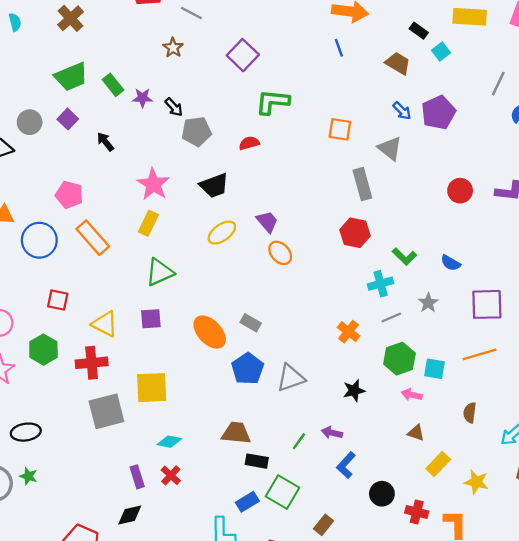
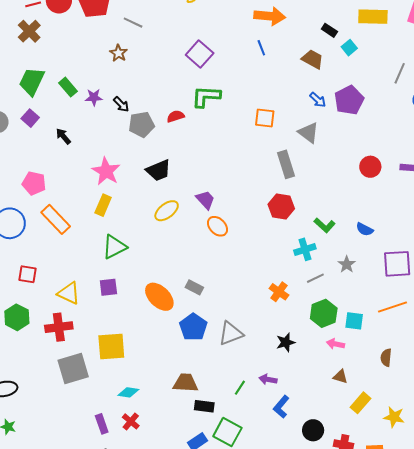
purple square: (243, 55) -> (200, 54), moved
green trapezoid: (71, 77) -> (32, 81), turned 140
red semicircle: (249, 143) -> (176, 116), moved

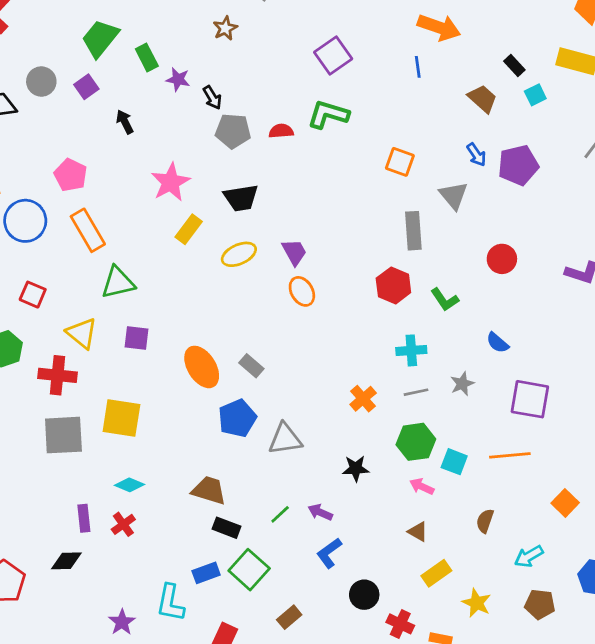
red circle: (370, 167) -> (502, 259), moved
yellow rectangle: (103, 205) -> (189, 229), moved
green L-shape: (325, 225) -> (445, 300), moved
green triangle: (114, 247) -> (118, 283), moved

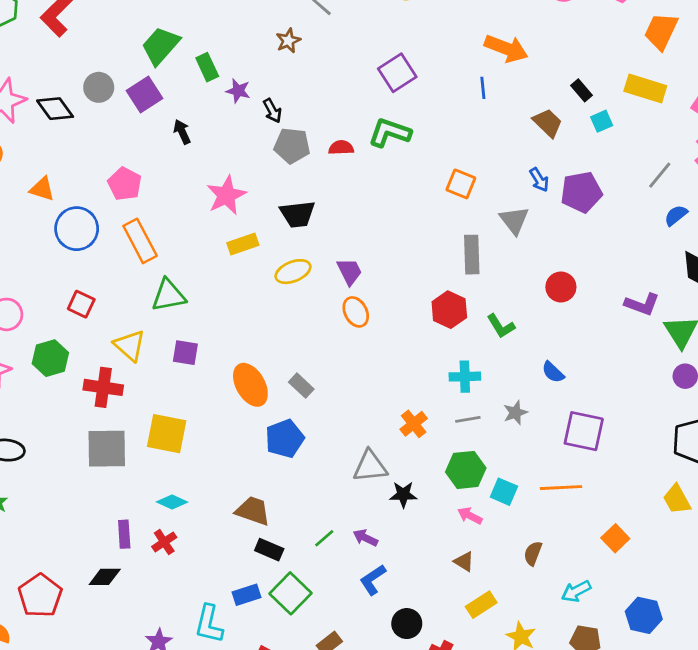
purple square: (86, 87) -> (144, 95), size x1.4
yellow rectangle: (189, 229) -> (243, 244), turned 32
gray triangle: (285, 439) -> (370, 466), moved

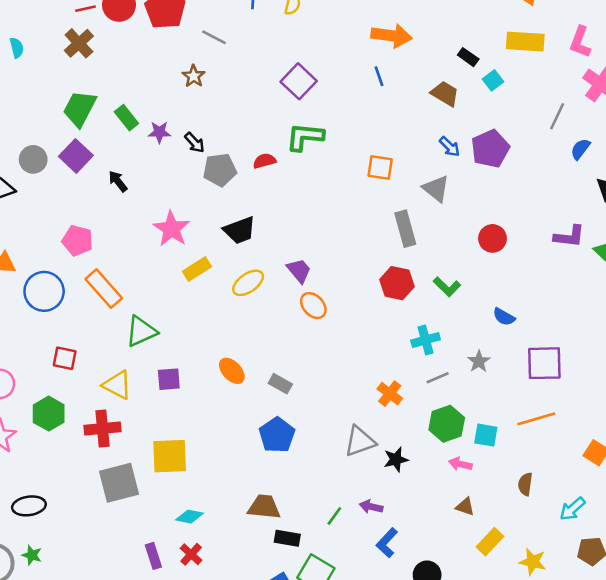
orange ellipse: (250, 385) -> (232, 371), moved, size x0.7

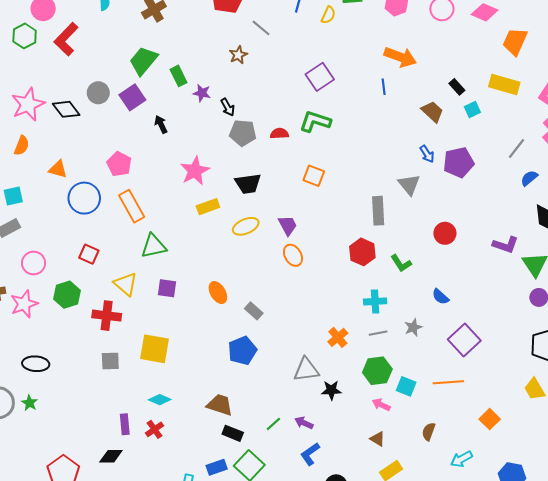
orange square: (380, 168) -> (314, 176), moved
purple square: (544, 363) -> (464, 340), turned 36
gray square: (119, 483) -> (110, 361), size x0.6

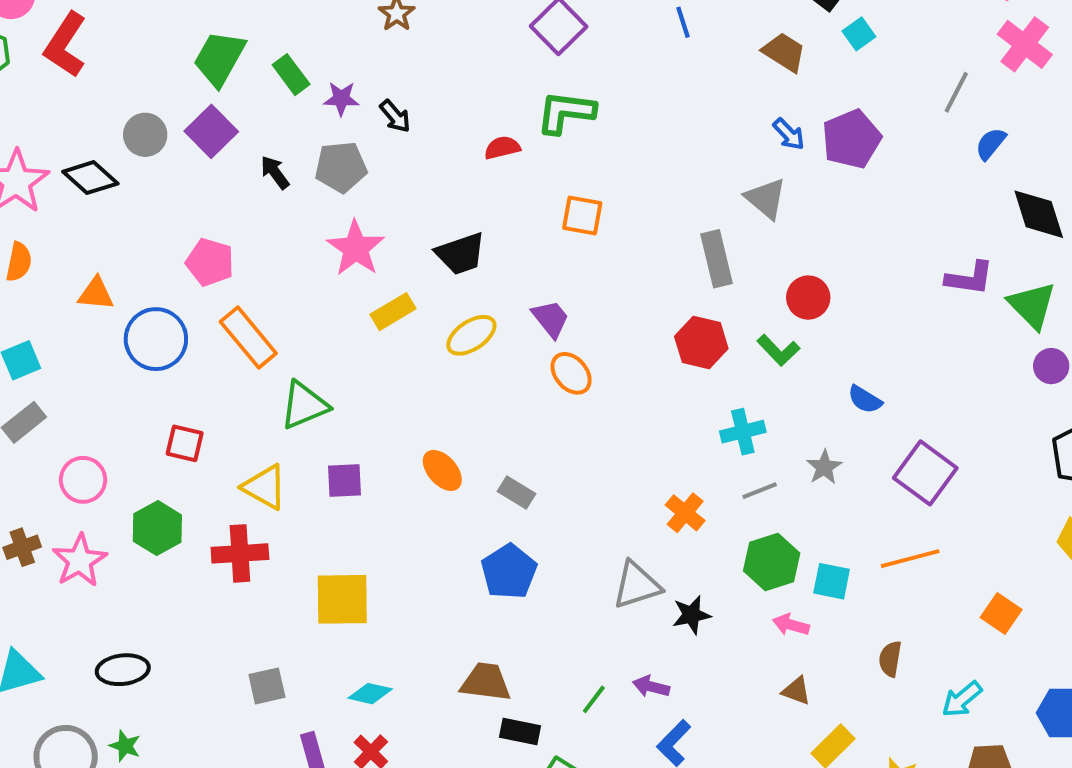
gray pentagon: (243, 133) -> (341, 167), moved
red circle: (445, 233) -> (808, 298), moved
gray square: (110, 361) -> (267, 686), moved

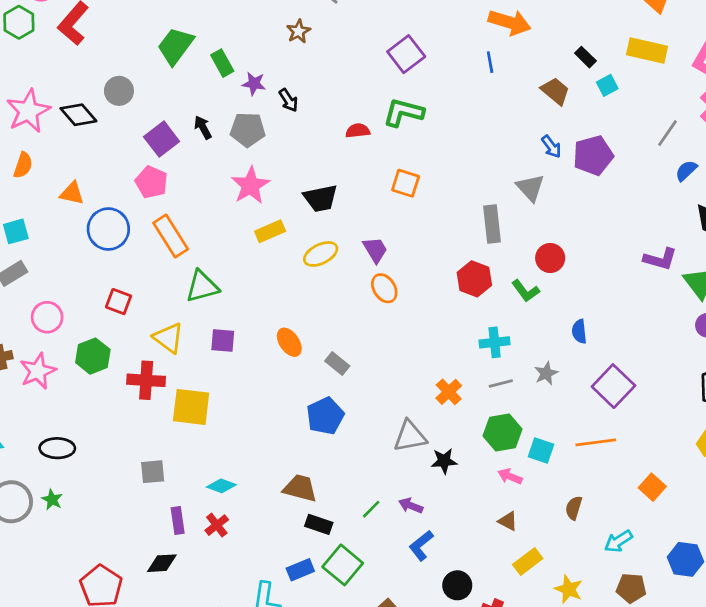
purple square: (211, 131) -> (162, 139), moved
blue semicircle: (865, 399) -> (579, 331), turned 45
yellow square: (342, 599) -> (191, 407), moved

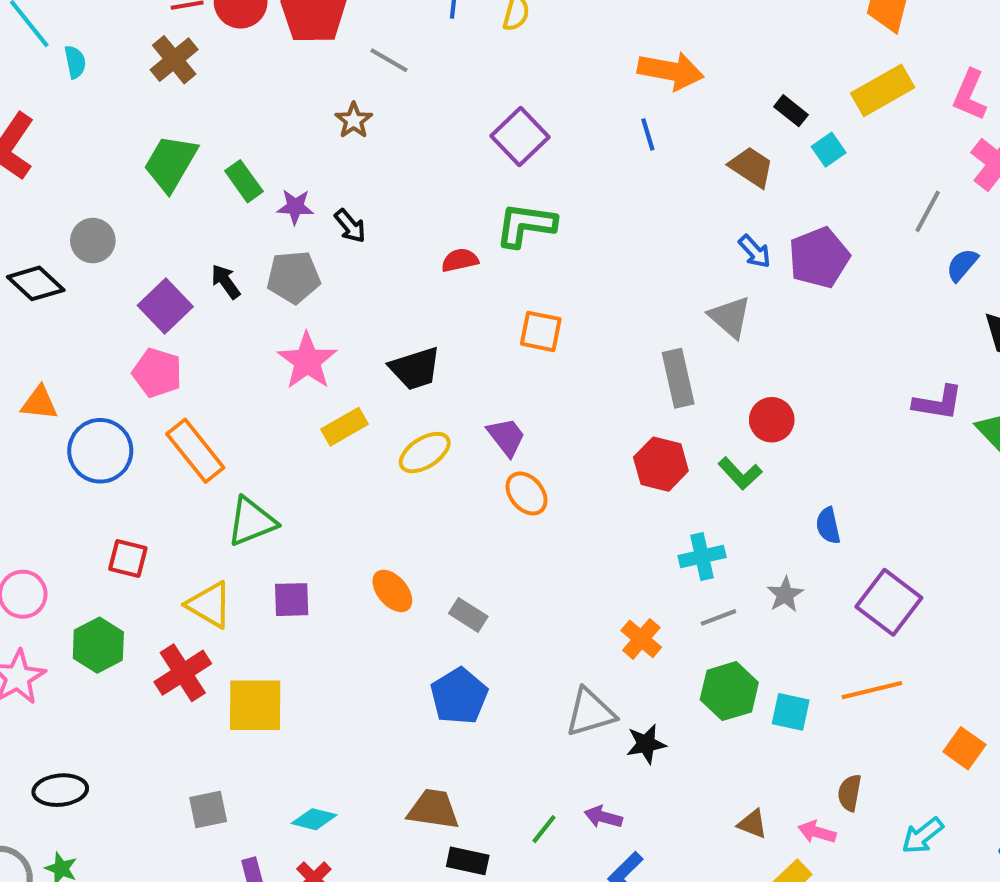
yellow rectangle: (647, 50) -> (883, 90), turned -36
red cross: (146, 380) -> (183, 673), turned -30
pink arrow: (510, 476) -> (817, 832), moved

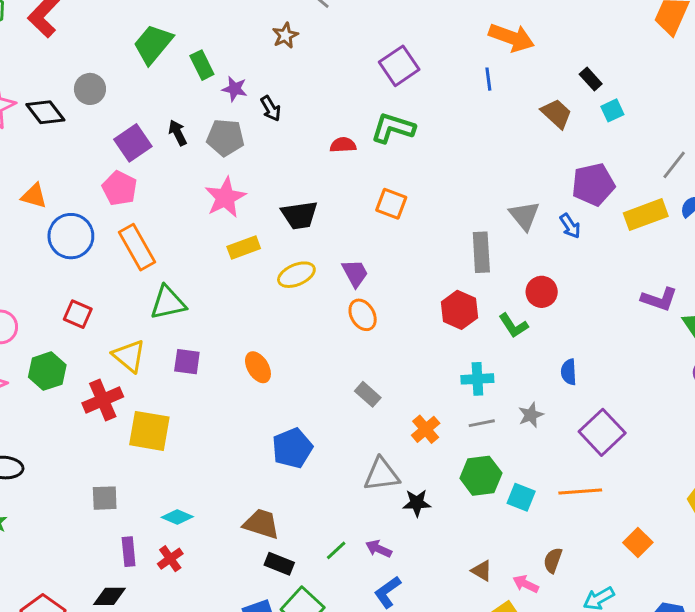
yellow rectangle: (883, 90) -> (646, 215), moved
blue arrow: (755, 251) -> (570, 226), moved
gray rectangle: (468, 615) -> (368, 394), moved

